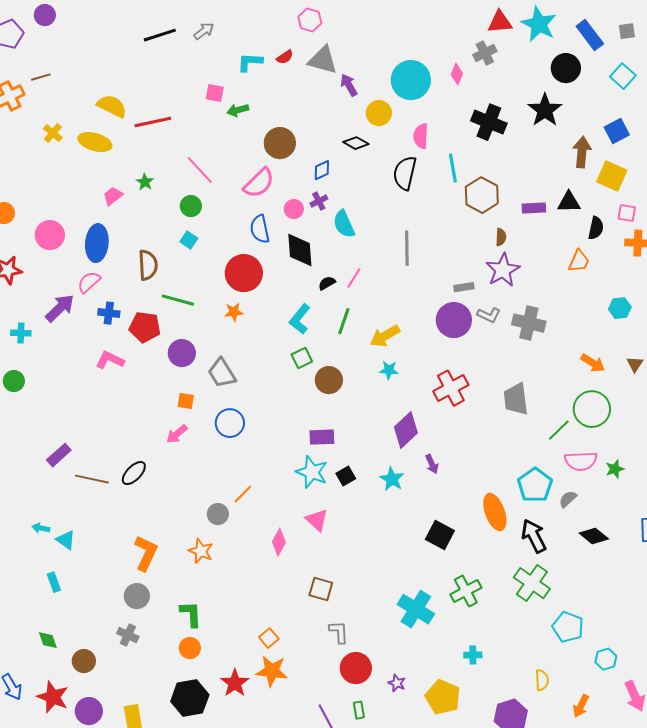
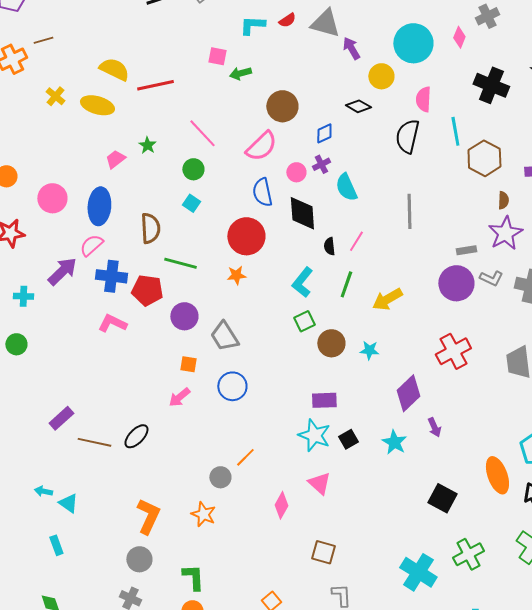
black semicircle: (327, 283) -> (329, 246), turned -66
blue cross: (109, 313) -> (111, 276), size x1.4
cyan star: (389, 370) -> (369, 350), moved

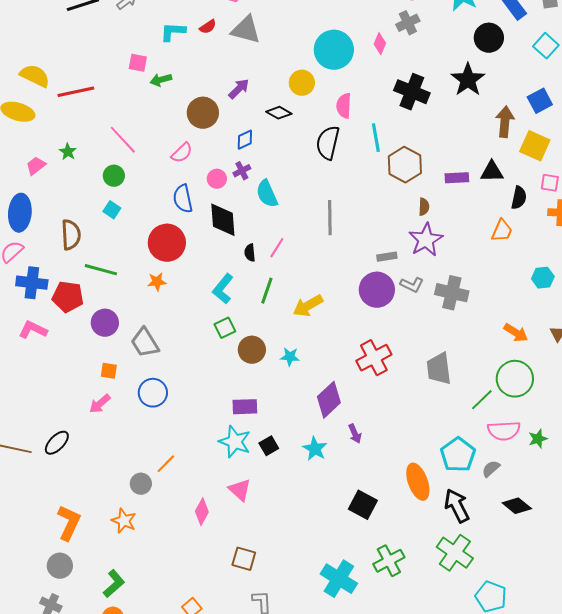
purple arrow: (351, 48) -> (239, 89), moved, turned 75
pink semicircle: (261, 146) -> (182, 153), size x0.7
green L-shape: (193, 577) -> (114, 584), turned 52

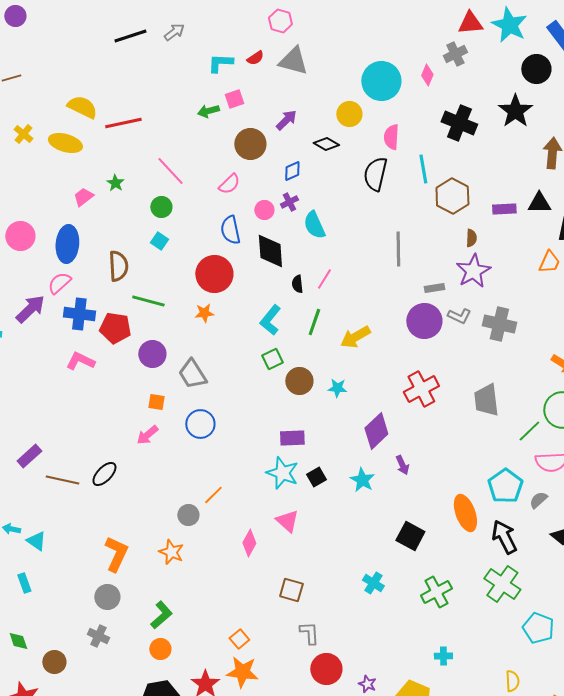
pink square: (138, 63) -> (234, 99), moved, turned -30
gray line: (330, 218) -> (398, 249), moved
cyan cross: (339, 579) -> (373, 583), moved, size x0.6

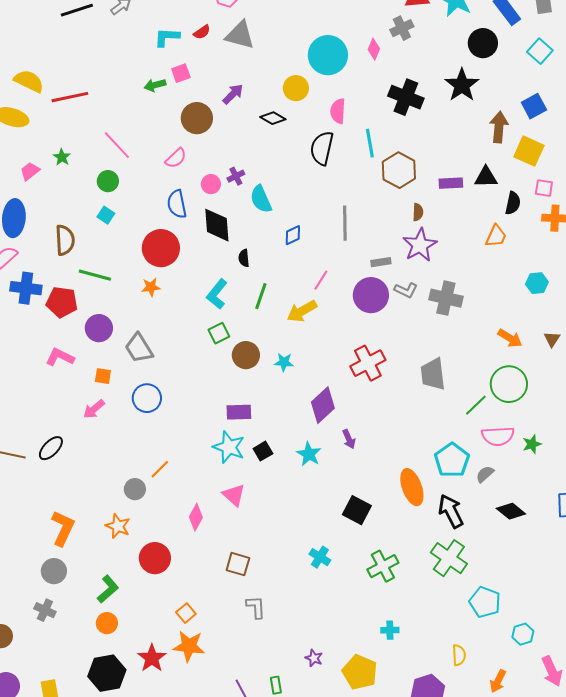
blue diamond: (292, 171) -> (293, 235), moved
pink line: (324, 279) -> (321, 280), moved
pink L-shape: (80, 361) -> (60, 357), moved
red circle: (326, 669) -> (155, 558), moved

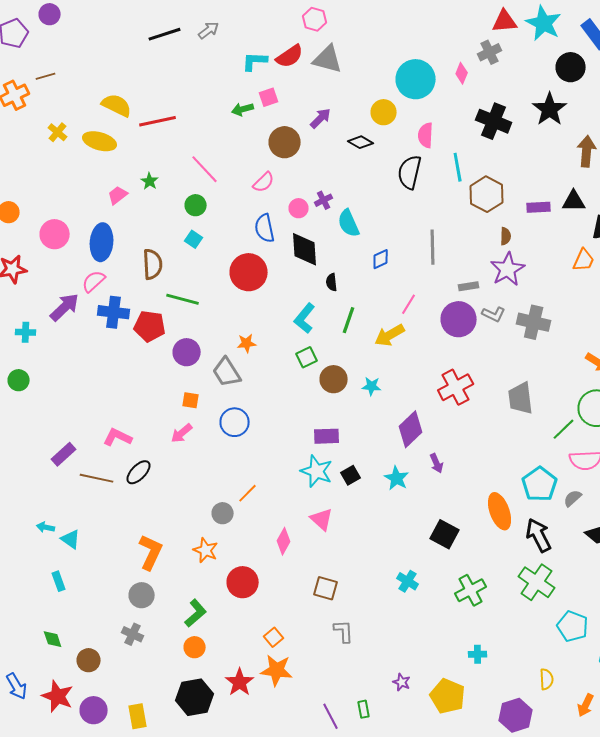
red semicircle: (202, 32) -> (290, 56), size x1.6
orange star: (151, 287) -> (247, 343), moved
pink L-shape: (60, 357) -> (118, 437), moved

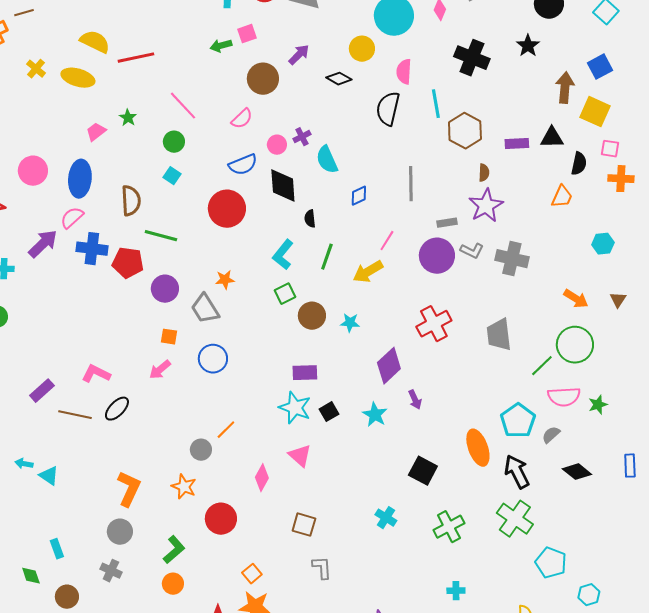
black star: (550, 109) -> (528, 46), size x0.7
blue semicircle: (265, 228) -> (243, 165), turned -100
cyan rectangle: (59, 581) -> (57, 549), moved

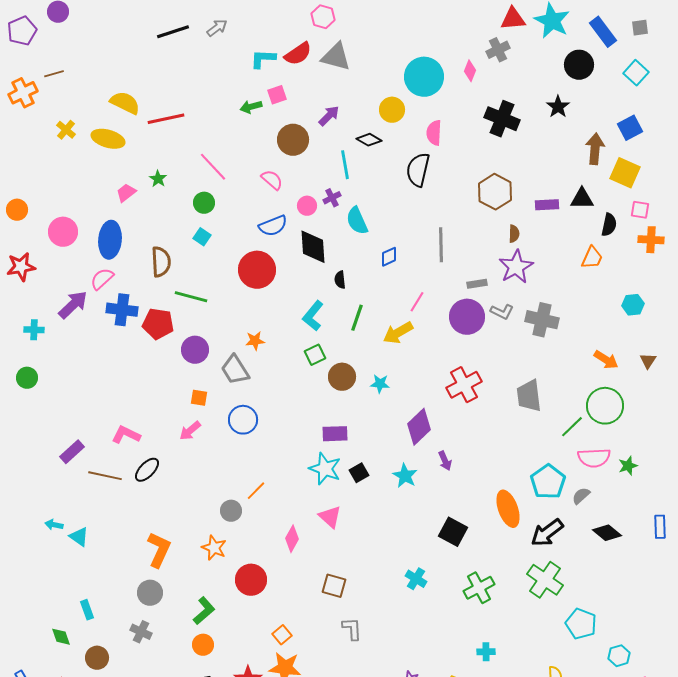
cyan line: (436, 104) -> (345, 165), moved
pink semicircle: (242, 119) -> (272, 180), turned -95
black arrow: (517, 472) -> (547, 533), turned -100

